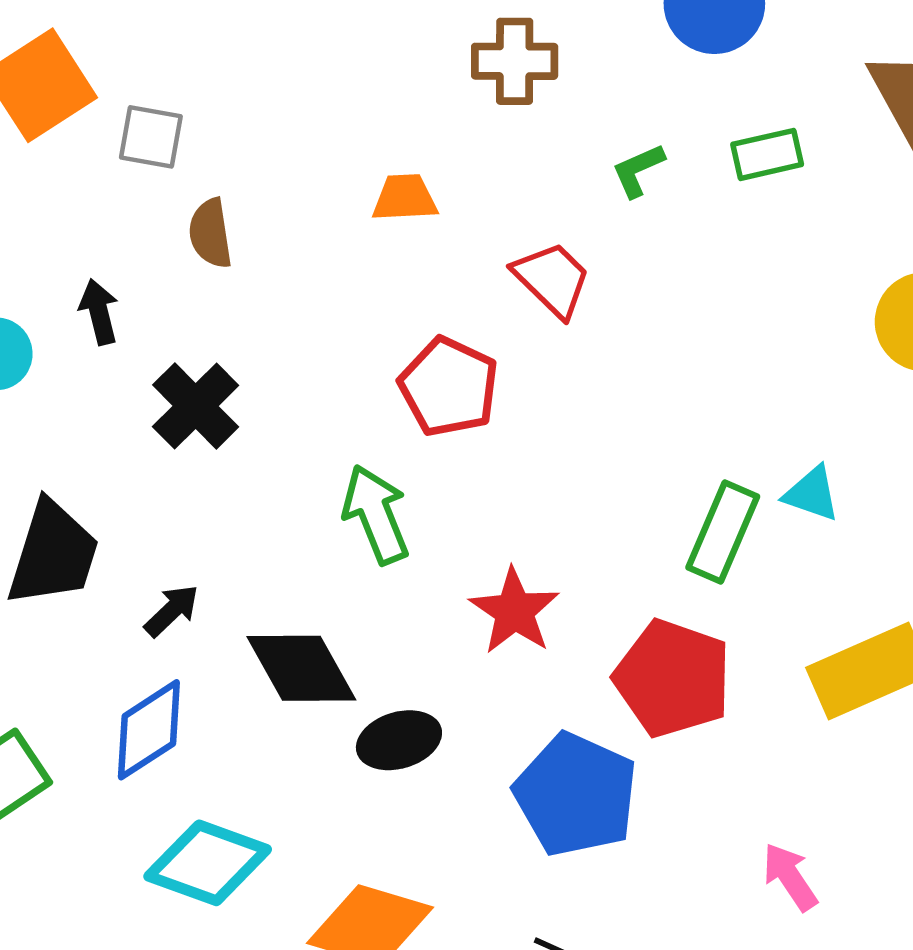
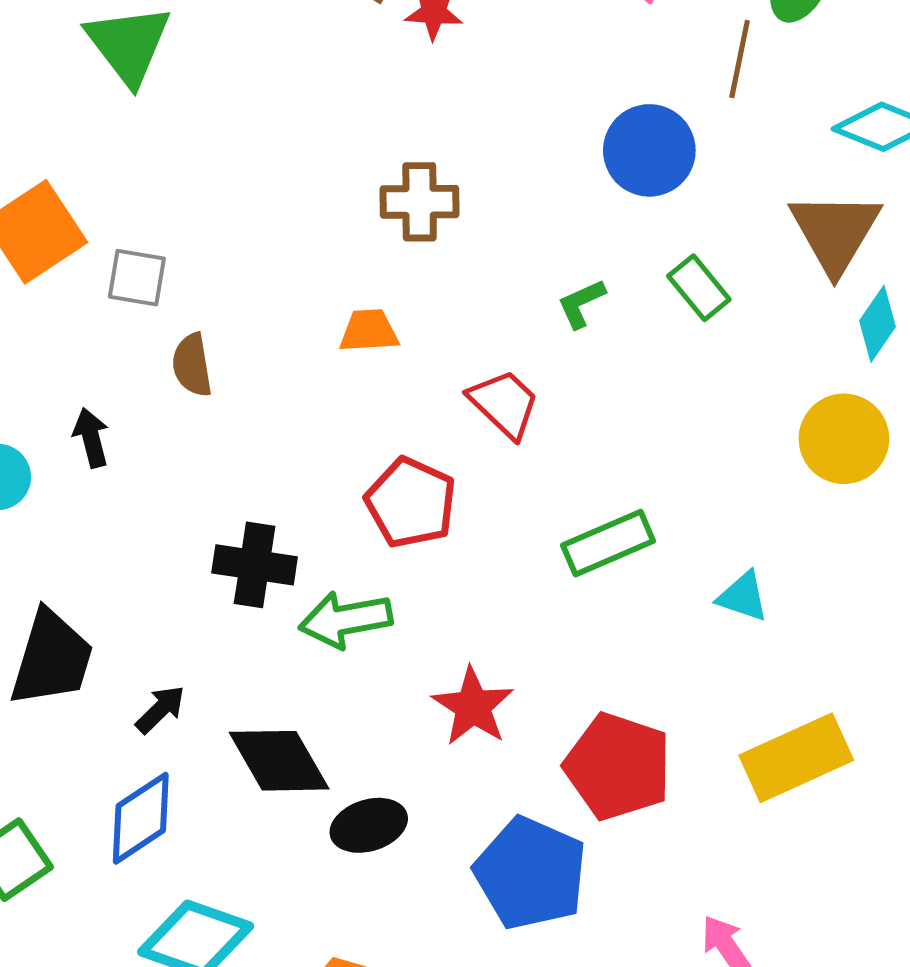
brown cross: (515, 61) -> (420, 202), moved
green rectangle: (767, 154) -> (699, 288), turned 64
black cross: (196, 406) -> (255, 565), moved, turned -36
green arrow: (376, 514) -> (346, 620), turned -78
green rectangle: (723, 532) -> (608, 543), moved, turned 44

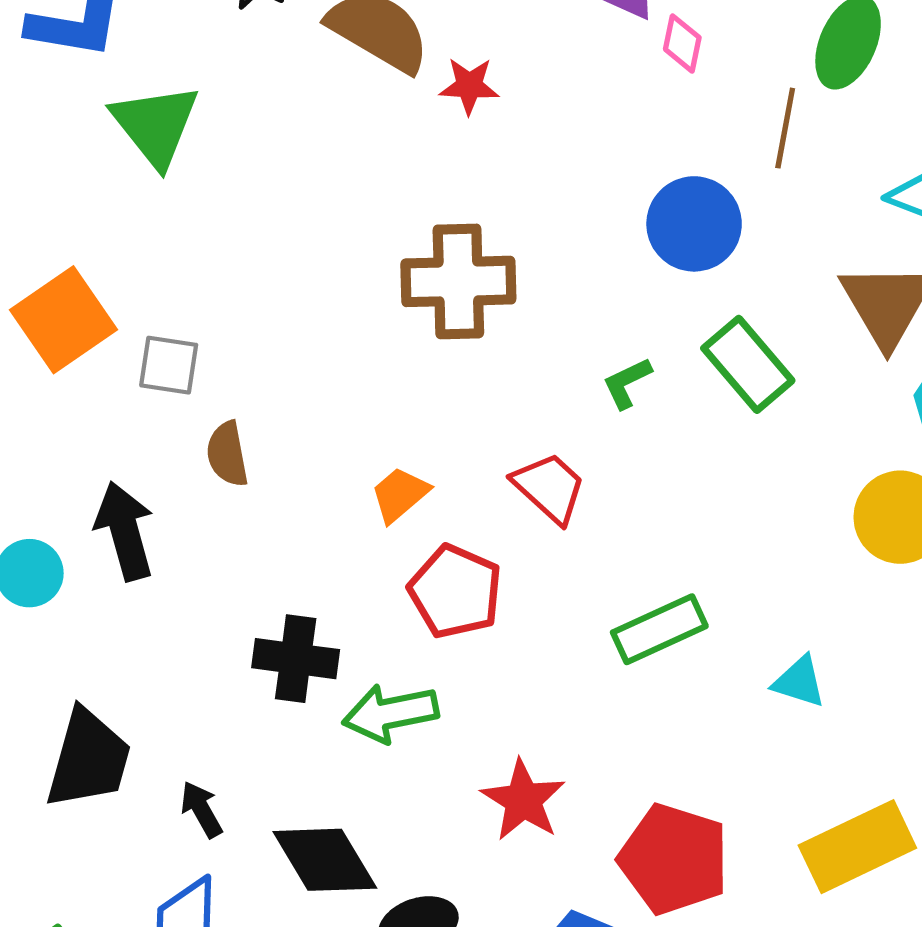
brown cross: (420, 202) -> (458, 281), size x1.4
green rectangle: (699, 288) -> (748, 364), size x1.4
orange trapezoid: (369, 331) -> (400, 495), moved, turned -36
black arrow: (91, 438) -> (125, 531), size x1.6
black arrow: (160, 709) -> (201, 809), turned -74

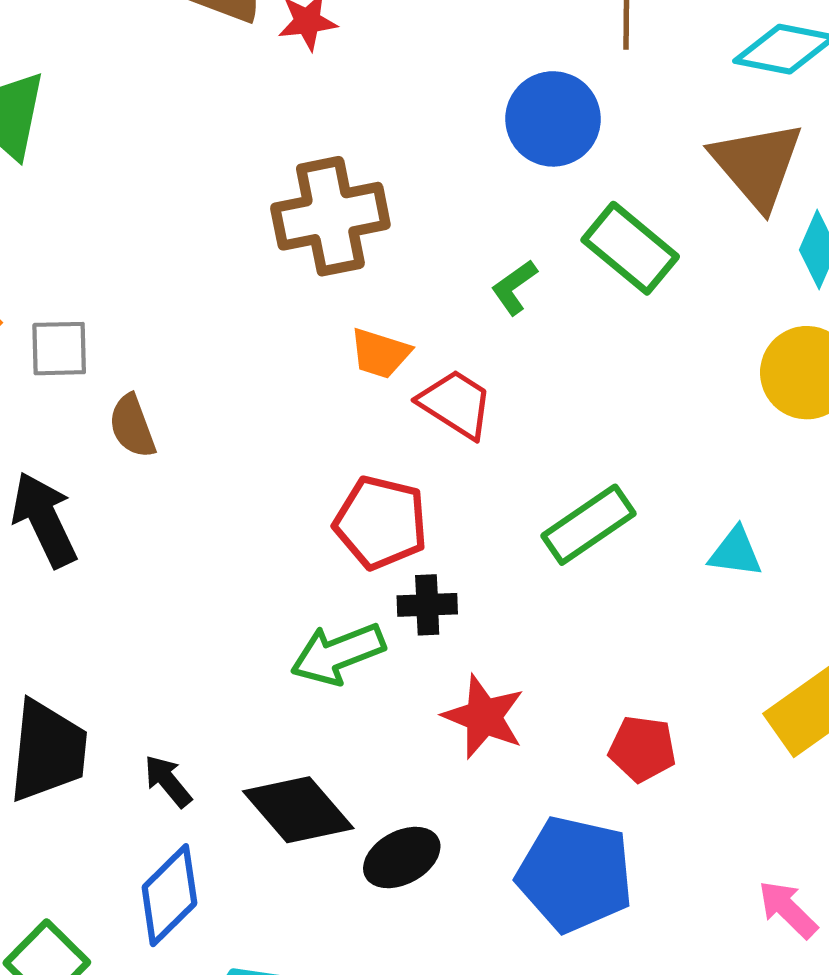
orange trapezoid: (400, 495) -> (380, 353), moved, turned -112
black cross: (296, 659) -> (427, 605), moved, size x0.7
red pentagon: (674, 859) -> (642, 749), size x0.6

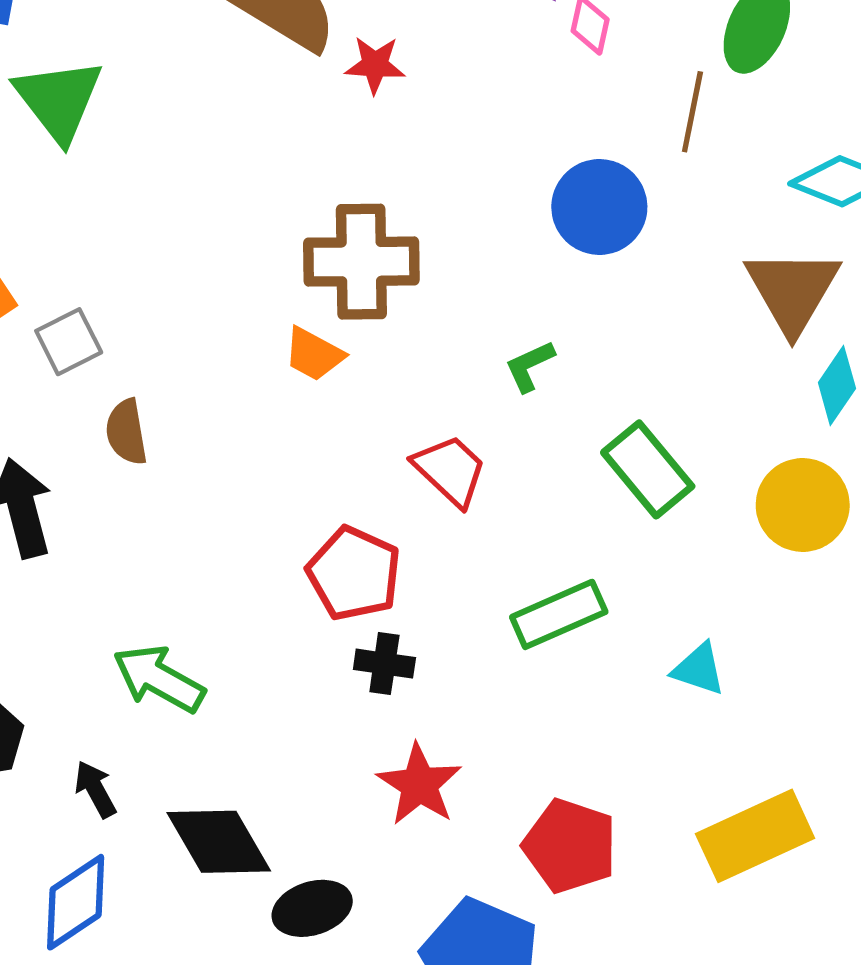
green rectangle: (630, 248) -> (648, 469), moved
gray square: (59, 349) -> (69, 342), turned -36
orange trapezoid: (380, 353) -> (314, 354), moved
green arrow: (338, 654) -> (159, 679), moved, turned 40
red pentagon: (642, 749) -> (570, 846), size x1.4

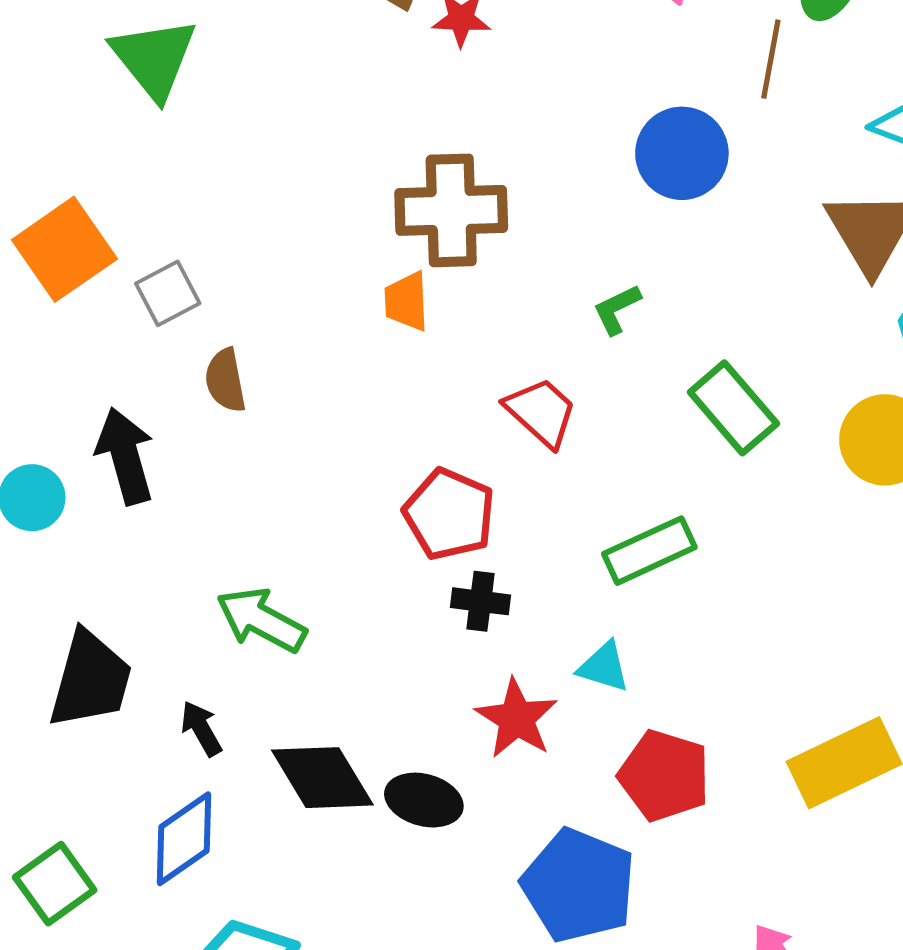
orange trapezoid: (314, 354) -> (407, 301), turned 60
cyan triangle: (699, 669) -> (604, 667), moved
black ellipse: (312, 908) -> (424, 800), moved, turned 34

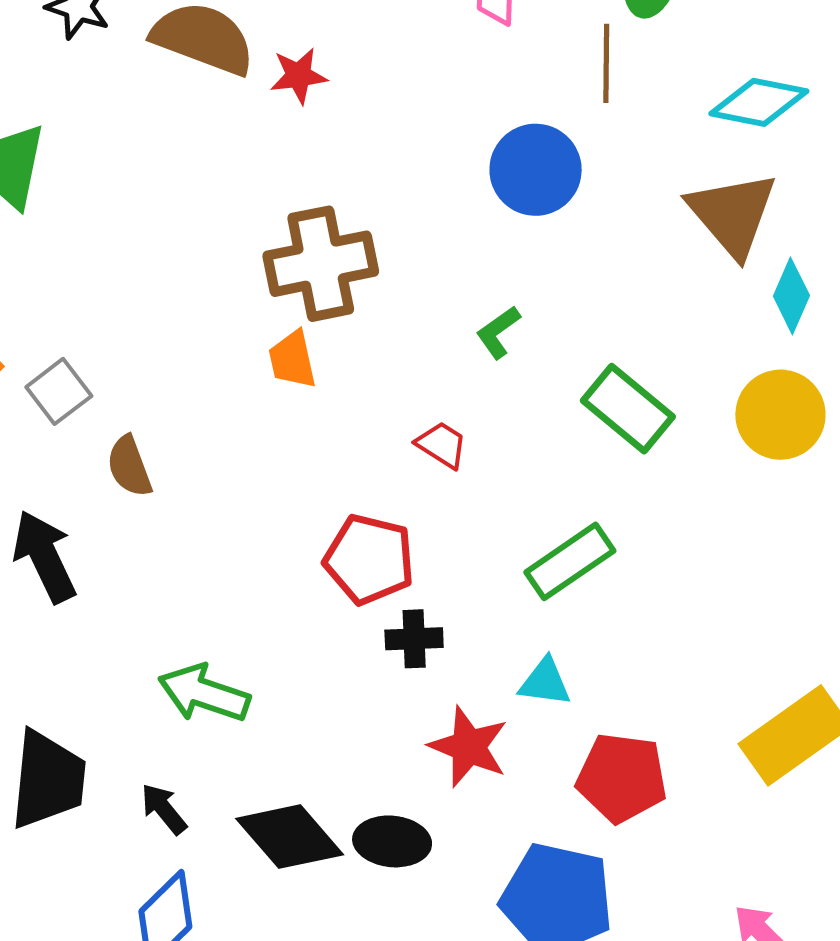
red trapezoid: (541, 412) -> (442, 445), size x0.7

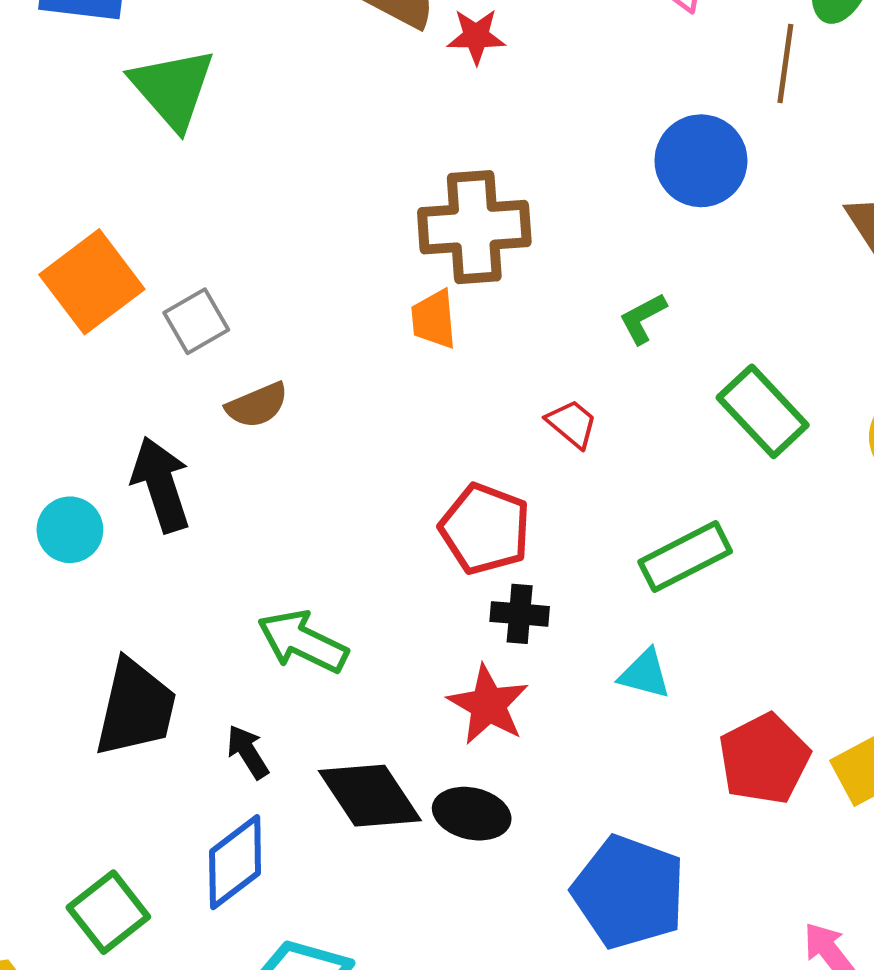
brown semicircle: (129, 466) -> (257, 405), turned -100
red star: (469, 747) -> (488, 705), moved
red pentagon: (622, 778) -> (764, 759), moved, turned 30

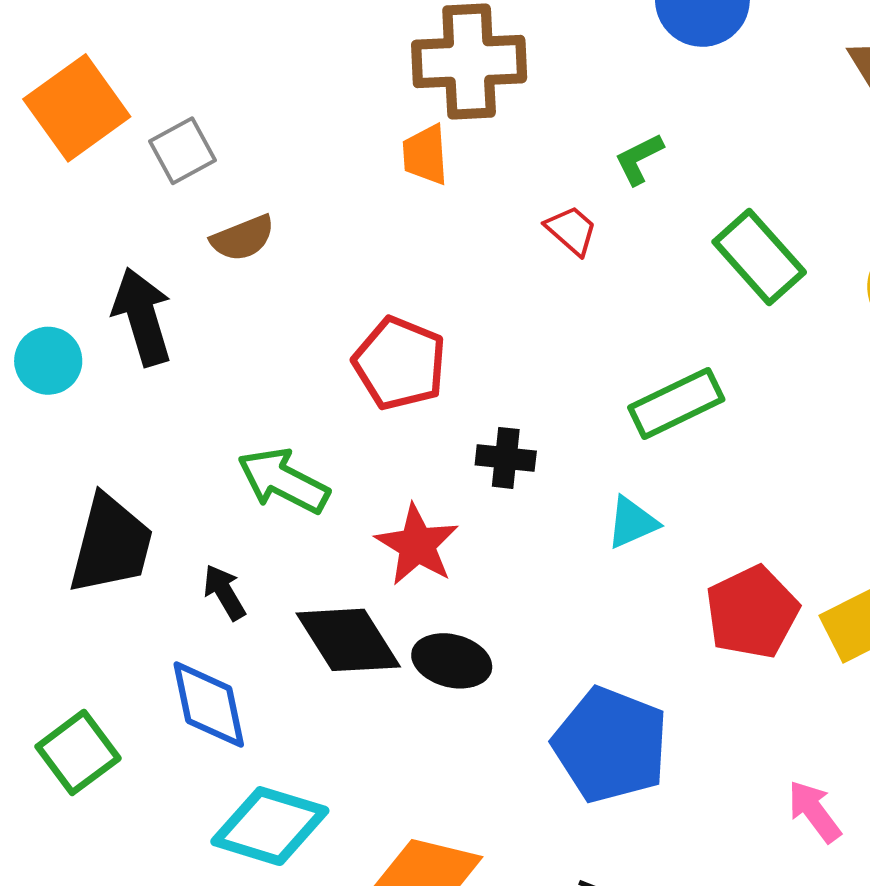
red trapezoid: (572, 424) -> (571, 230), moved
red pentagon: (485, 529) -> (400, 363), moved
cyan triangle: (645, 674) -> (632, 522), turned -40
red star: (488, 705) -> (417, 545), moved
blue diamond: (235, 862) -> (209, 705), turned -66

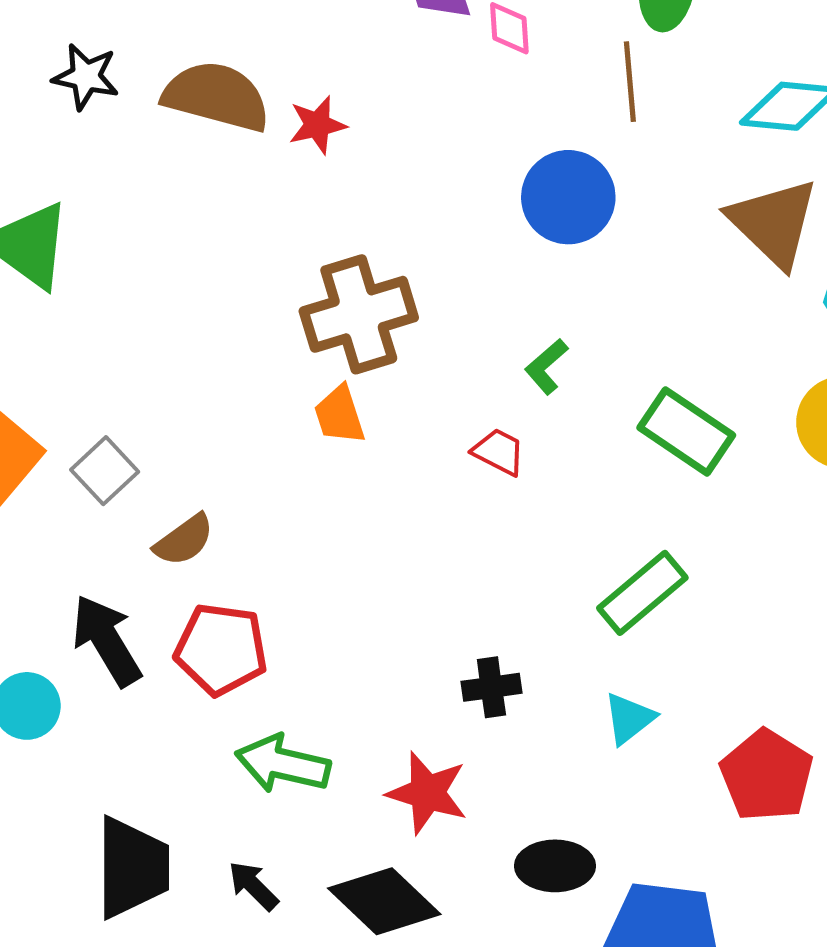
red pentagon: (400, 363) -> (221, 649), moved
black ellipse: (452, 661) -> (555, 866), moved

